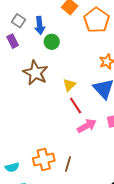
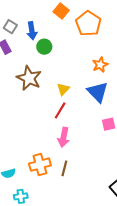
red line: (76, 105) -> (60, 110), moved, turned 66
pink arrow: (87, 126) -> (64, 137), moved, turned 132

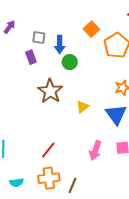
gray square: (10, 27) -> (39, 37), turned -32
red line: (60, 110) -> (48, 150), moved
pink arrow: (64, 137) -> (95, 150), moved

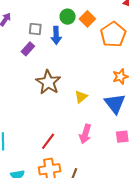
purple rectangle: (31, 57) -> (28, 49), turned 64
green circle: (70, 62) -> (68, 17), moved
pink arrow: (95, 150) -> (85, 134), moved

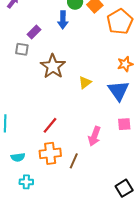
gray square: (35, 29) -> (22, 49), moved
pink arrow: (85, 134) -> (94, 136), moved

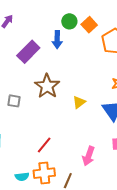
purple rectangle: (34, 32) -> (28, 52), size x1.6
gray square: (22, 49) -> (14, 101), moved
cyan semicircle: (18, 157) -> (22, 177), moved

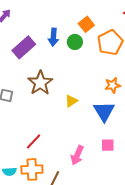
green circle: (69, 21) -> (75, 42), moved

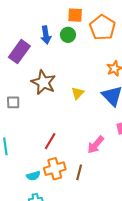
orange square: (86, 24) -> (75, 15), turned -35
pink arrow: (77, 155) -> (96, 145), turned 30

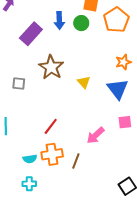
yellow triangle: (78, 93) -> (84, 82), turned -32

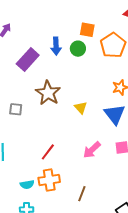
pink arrow: (95, 135) -> (92, 150), moved
brown line: (76, 161) -> (82, 194), moved

